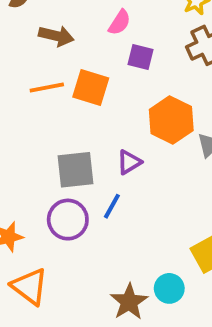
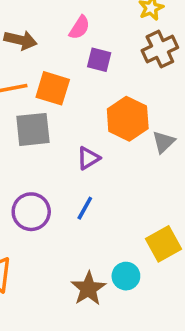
gray square: (75, 170) -> (33, 129), moved
blue line: (112, 206) -> (85, 208), moved

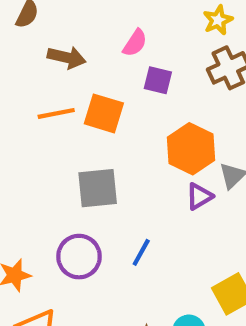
gray square: (33, 129) -> (98, 188), moved
purple triangle: (88, 158) -> (199, 196), moved

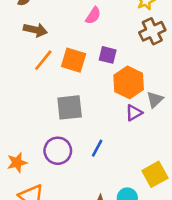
brown arrow: (67, 57) -> (35, 30), moved
purple square: (158, 80) -> (108, 55), moved
orange line: (56, 113) -> (43, 60), turned -40

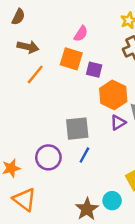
orange square: (74, 60) -> (71, 59), moved
gray square: (70, 107) -> (77, 129), moved

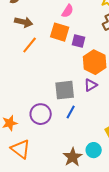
purple triangle: (118, 123) -> (91, 85), moved

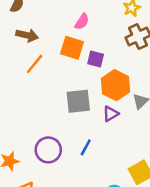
gray square: (65, 90) -> (78, 101), moved

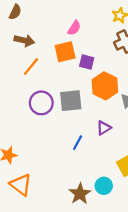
orange square: (72, 48) -> (65, 52), turned -30
purple triangle: (111, 114) -> (104, 128), moved
purple circle: (48, 150) -> (41, 103), moved

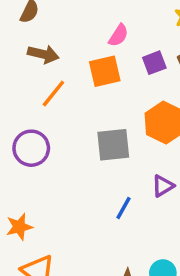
purple square: (87, 62) -> (154, 63), moved, turned -35
purple circle: (41, 103) -> (31, 148), moved

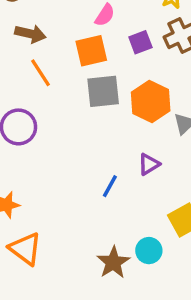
orange line: (53, 93) -> (40, 73), turned -72
gray square: (113, 145) -> (103, 91), moved

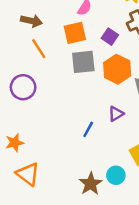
purple square: (140, 42) -> (110, 37), moved, turned -35

